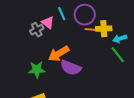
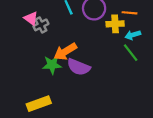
pink triangle: (48, 23) -> (31, 18), moved
orange line: (92, 30) -> (129, 13), moved
green star: (37, 70) -> (52, 65), moved

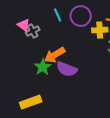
green star: (52, 65) -> (43, 67), turned -30

